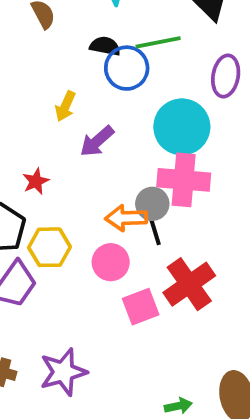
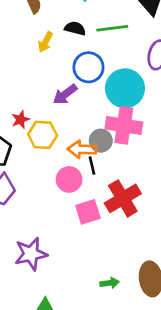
blue circle: (127, 68) -> (88, 67), moved
yellow arrow: (65, 106) -> (45, 42), moved
black line: (155, 232) -> (92, 166), moved
yellow hexagon: (49, 247) -> (43, 135), moved

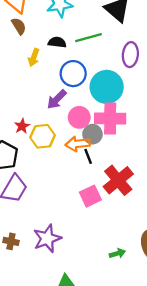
pink circle: (69, 179) -> (79, 117), moved

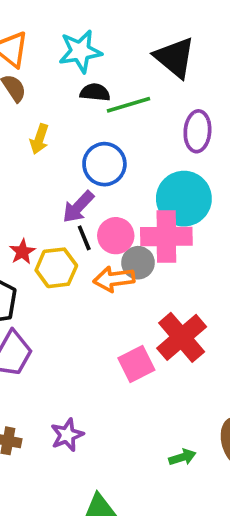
black semicircle: (57, 42) -> (95, 92), moved
cyan circle: (107, 87) -> (184, 199), moved
black line: (88, 156) -> (84, 238), moved
purple star: (47, 239) -> (67, 435), size x0.7

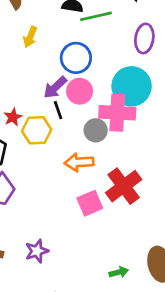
pink circle: (116, 236) -> (80, 91), moved
orange arrow: (114, 279) -> (79, 162), moved

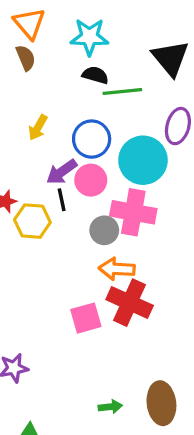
yellow arrow: (30, 37) -> (38, 128), moved
cyan circle: (132, 86) -> (143, 160), moved
orange arrow: (79, 162) -> (117, 269), moved
red cross: (124, 186) -> (130, 303), turned -36

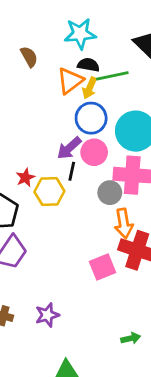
orange triangle: (29, 23) -> (70, 81), moved, turned 40
yellow arrow: (38, 128) -> (90, 88), moved
black line: (62, 200) -> (72, 171), turned 30
orange arrow: (117, 269) -> (124, 224), turned -96

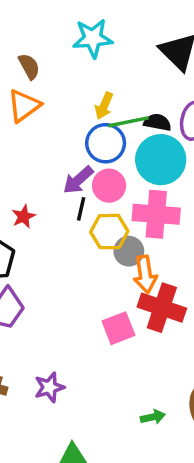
black semicircle: (88, 65) -> (157, 122), moved
green line: (112, 76) -> (128, 122), moved
orange triangle: (70, 81) -> (24, 106), moved
yellow hexagon: (49, 191) -> (109, 232), moved
gray circle: (110, 193) -> (129, 251), moved

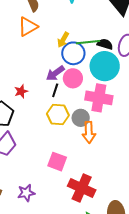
yellow arrow: (104, 106) -> (63, 40), moved
yellow hexagon: (109, 232) -> (58, 115), moved
red cross: (162, 308) -> (82, 188), moved
pink square: (118, 328) -> (57, 162), moved, turned 36

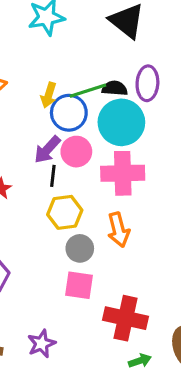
gray circle: (81, 118) -> (80, 248), moved

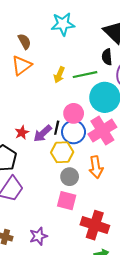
black semicircle: (115, 88) -> (107, 57), moved, turned -105
blue circle: (69, 113) -> (74, 132), moved
purple arrow: (47, 150) -> (43, 134), moved
pink cross: (123, 173) -> (102, 131), turned -36

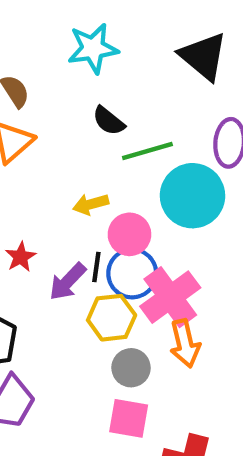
black semicircle: (107, 57) -> (109, 121), moved, turned -42
yellow arrow: (59, 75) -> (91, 204), moved, turned 56
pink cross: (102, 131) -> (170, 297), moved
red star: (22, 133) -> (21, 257), moved

